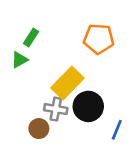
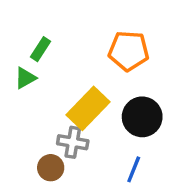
black circle: (88, 106) -> (142, 117), moved
blue line: (117, 130) -> (134, 169), moved

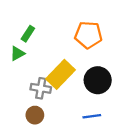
gray cross: (73, 142) -> (41, 88), moved
blue line: (134, 169) -> (92, 116), turned 60

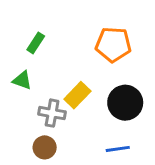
green triangle: (17, 53) -> (22, 80), moved, turned 49
yellow rectangle: (60, 74) -> (77, 95), size x0.7

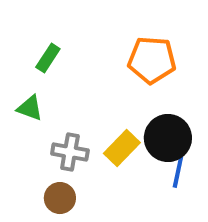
yellow rectangle: (77, 95) -> (122, 148), moved
blue line: (118, 149) -> (178, 172), moved, turned -70

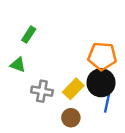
orange pentagon: (152, 60) -> (102, 56), moved
brown circle: (60, 198) -> (71, 118), moved

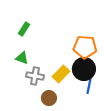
green triangle: (18, 65) -> (22, 58), moved
brown circle: (71, 118) -> (49, 98), moved

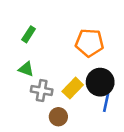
orange pentagon: (85, 47) -> (89, 43), moved

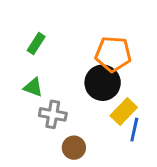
black circle: (100, 82) -> (103, 83), moved
yellow rectangle: (73, 88) -> (124, 111), moved

